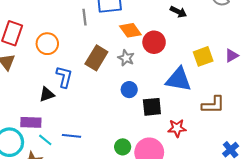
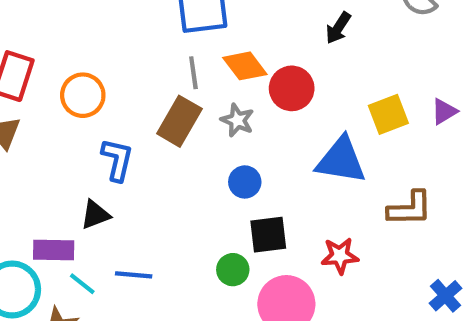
black arrow: (178, 12) -> (338, 28), turned 98
gray line: (84, 17) -> (193, 73), moved
black triangle: (47, 94) -> (95, 215), moved
black square: (152, 107) -> (268, 235), moved
green circle: (123, 147) -> (233, 270), moved

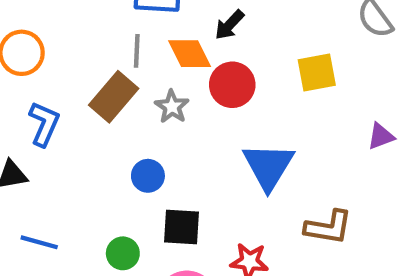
black arrow: (338, 28) -> (229, 25), moved
yellow square: (388, 114) -> (317, 73), moved
blue triangle: (341, 160) -> (268, 166), turned 42
blue circle: (245, 182) -> (148, 176), moved
green circle: (233, 270) -> (123, 253), moved

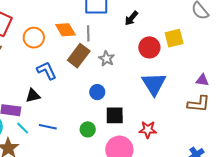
orange diamond: (190, 54) -> (65, 30), moved
red circle: (232, 85) -> (149, 47), moved
blue L-shape: (44, 124) -> (47, 71), turned -45
purple triangle: (381, 136) -> (202, 80), moved, turned 32
brown L-shape: (328, 227) -> (199, 104), moved

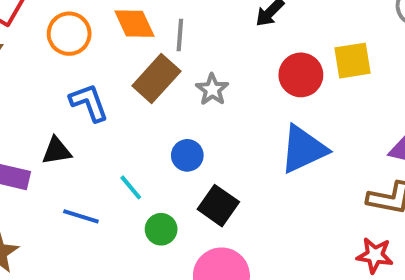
blue triangle: (154, 84) -> (303, 149), turned 32
black square: (115, 115) -> (218, 206), turned 30
cyan line: (23, 128) -> (131, 187), moved
red star: (148, 130) -> (375, 255), moved

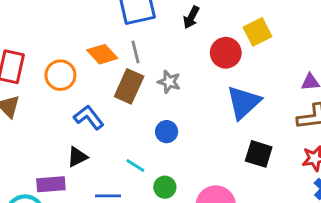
black square: (218, 206) -> (259, 154), moved

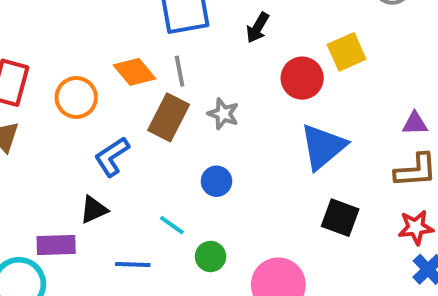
blue L-shape: (89, 117) -> (112, 157), turned -88

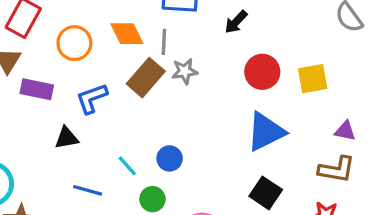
yellow square: (347, 52) -> (313, 79), moved
gray star: (223, 114) -> (185, 71), moved, turned 30
blue circle: (217, 181) -> (170, 158), moved
purple rectangle: (56, 245) -> (37, 89), moved

